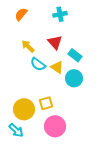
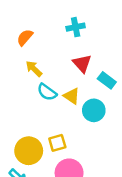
orange semicircle: (21, 14) -> (25, 37), moved
red triangle: (55, 42) -> (82, 64), moved
cyan rectangle: (75, 55) -> (107, 80), moved

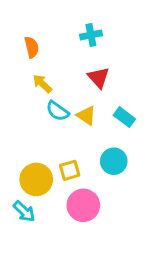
orange semicircle: (25, 37) -> (32, 47), turned 126
cyan rectangle: (107, 80) -> (124, 117), moved
cyan circle: (94, 110) -> (114, 161), moved

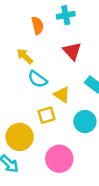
orange semicircle: (32, 47) -> (38, 25), moved
yellow triangle: (86, 116) -> (62, 95), moved
yellow square: (70, 170) -> (46, 115), moved

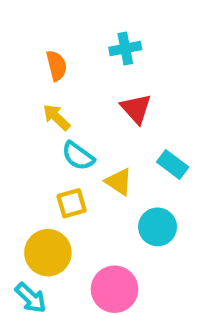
orange semicircle: (38, 25) -> (57, 66), moved
yellow square: (46, 115) -> (72, 203), moved

